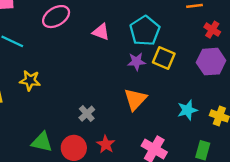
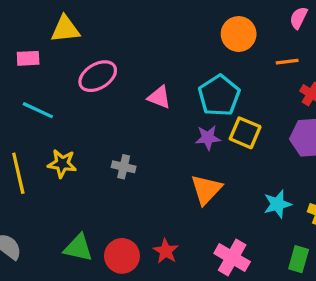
gray cross: (87, 114) -> (124, 167), moved, turned -35

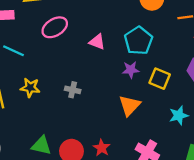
yellow square: (245, 133) -> (160, 79), moved

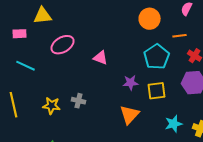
cyan pentagon: (138, 41) -> (157, 57), moved
yellow square: (160, 79) -> (157, 91), turned -30
yellow star: (30, 88) -> (52, 106), moved

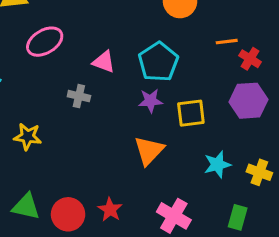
orange line: (180, 36) -> (227, 42), moved
cyan pentagon: (157, 57) -> (158, 62), moved
gray cross: (79, 101) -> (79, 96), moved

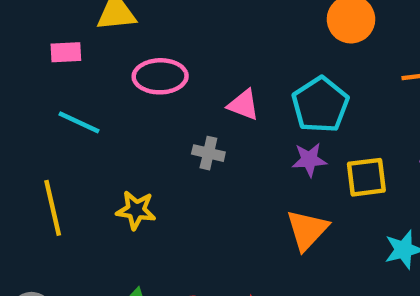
pink ellipse: (45, 42) -> (160, 76), turned 30

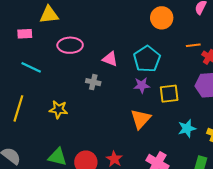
yellow line: (53, 208) -> (18, 108), turned 30

